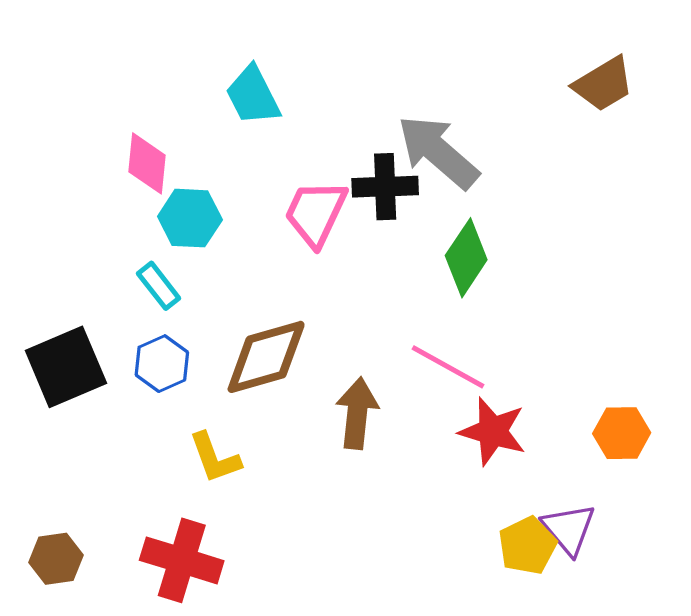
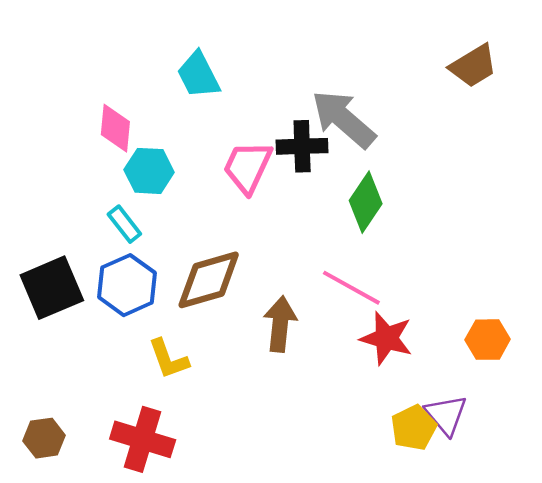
blue hexagon: (162, 364) -> (127, 285), size x1.4

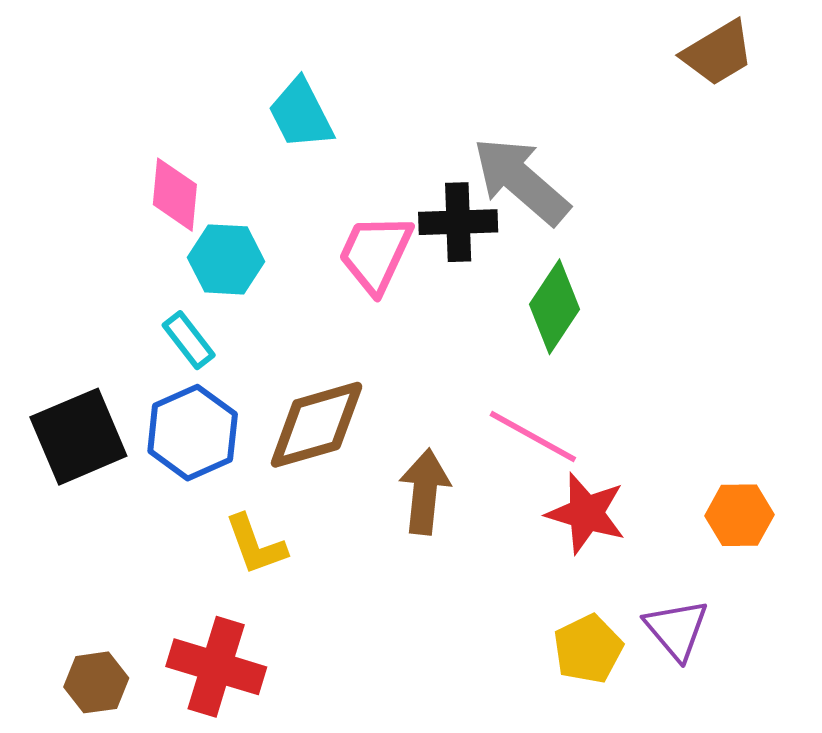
brown trapezoid: (473, 66) -> (718, 53), moved
yellow pentagon: (414, 428) -> (588, 649), moved
brown hexagon: (44, 438) -> (96, 682), moved

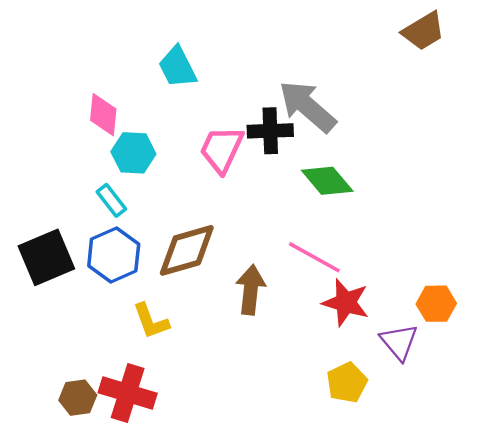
green diamond: (555, 307) -> (327, 181), turned -74
purple triangle: (677, 629) -> (399, 342), moved
brown hexagon: (96, 682) -> (78, 398), moved

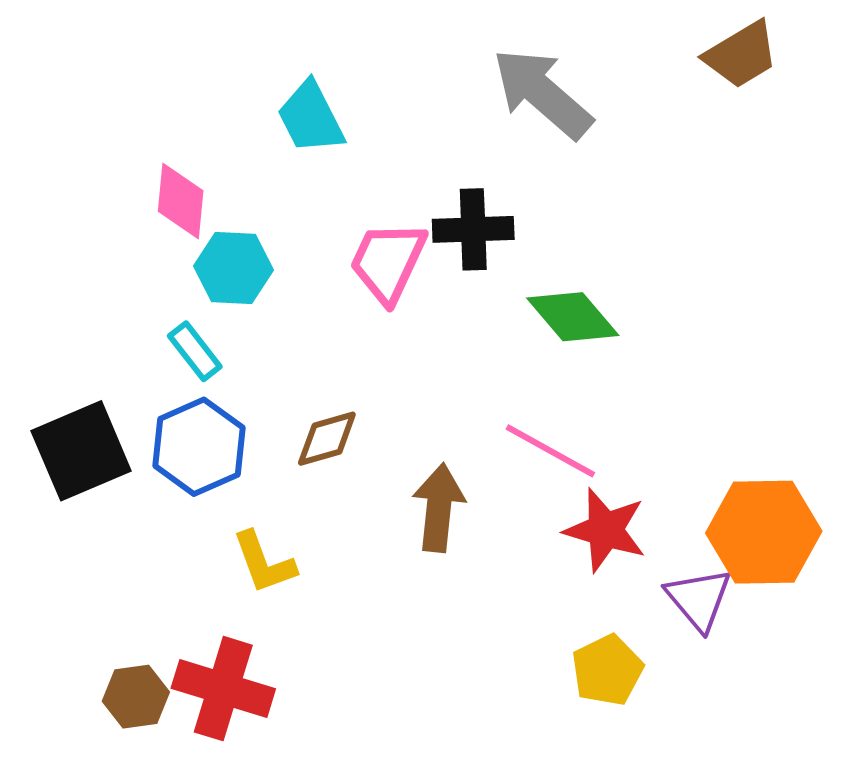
gray arrow: (307, 106) -> (542, 93), moved
brown diamond: (187, 250) -> (327, 439), size x0.6
orange hexagon: (436, 304) -> (764, 532), size x1.6

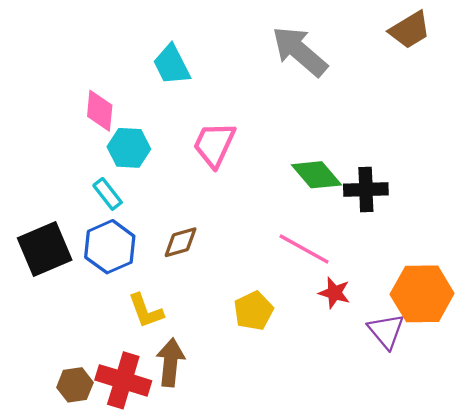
black cross: (473, 229) -> (366, 189), moved
brown arrow: (439, 508) -> (170, 362), moved
red star: (605, 530) -> (334, 293), size x0.7
yellow pentagon: (607, 670) -> (254, 311), moved

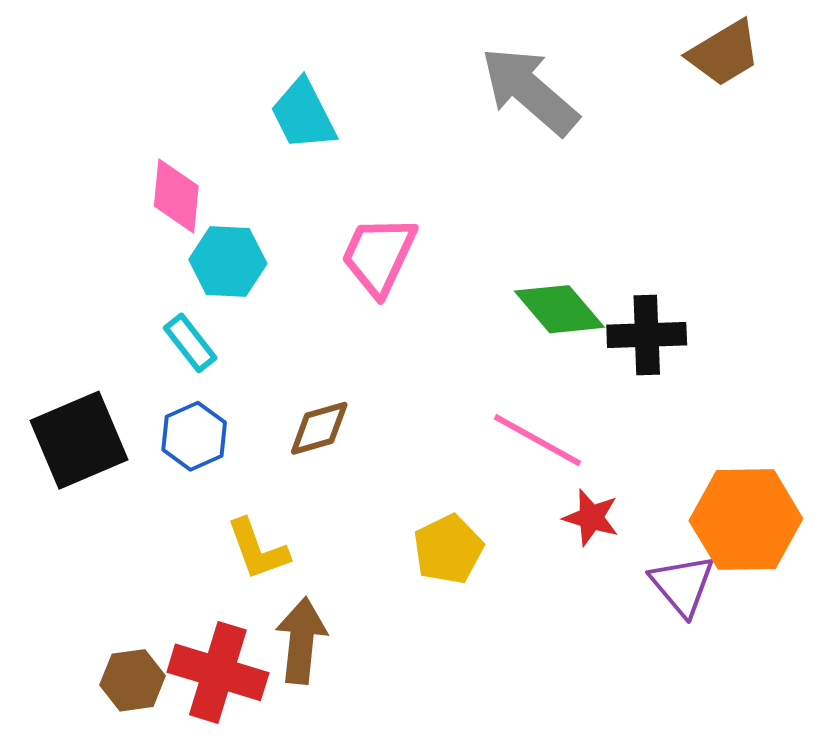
blue hexagon: (110, 247) -> (194, 436), size x0.7

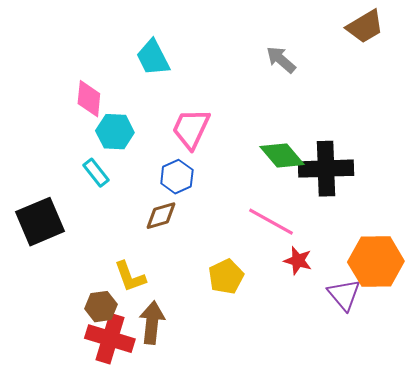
gray arrow: (530, 91) -> (281, 60), moved, size x0.6
black cross: (647, 335) -> (326, 169), size x1.4
blue hexagon: (194, 436) -> (177, 177), moved
brown hexagon: (133, 680) -> (101, 307), moved

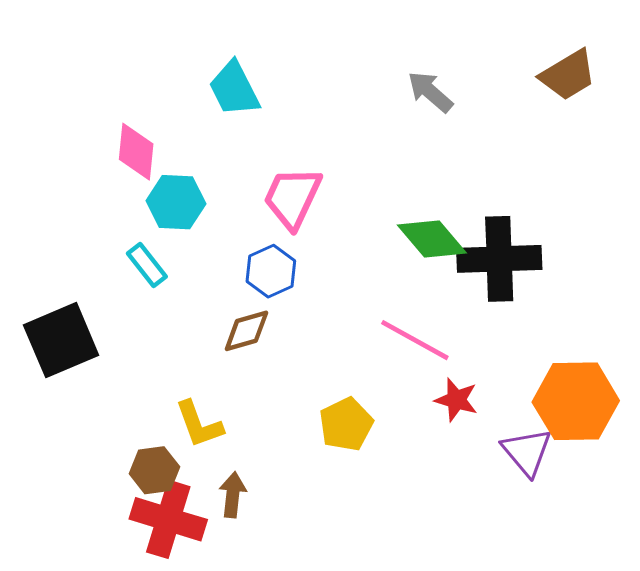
brown trapezoid: (365, 27) -> (568, 75), moved
brown arrow: (152, 323) -> (233, 495), size x0.7

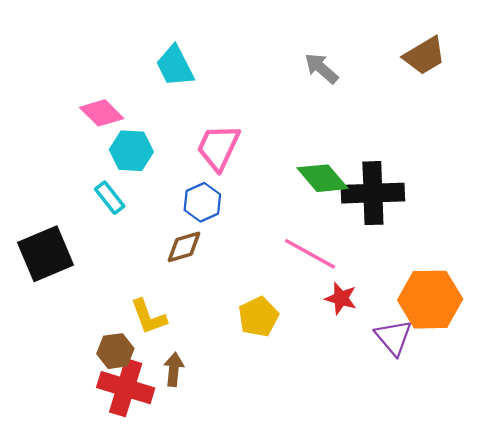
pink diamond: (136, 152) -> (102, 113), turned -51

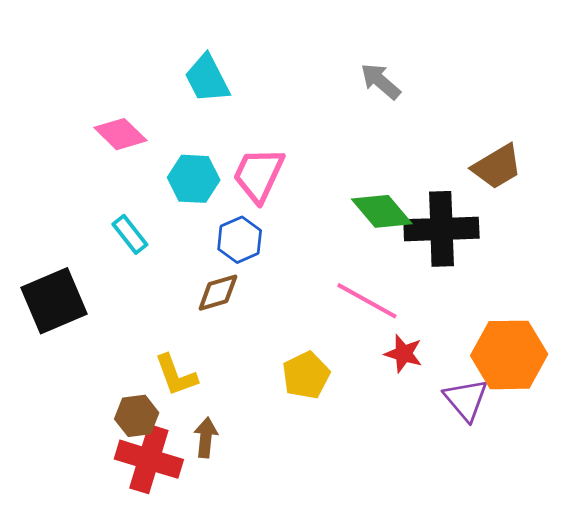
brown trapezoid: (424, 56) -> (497, 167), moved
cyan hexagon: (131, 151) -> (194, 179), moved

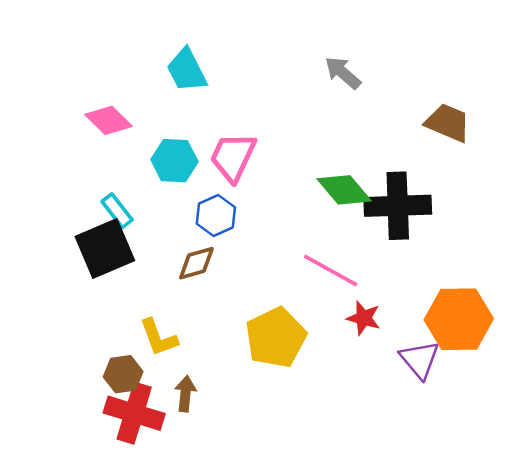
brown trapezoid: (497, 167) -> (448, 123), moved, turned -126
black square: (54, 301) -> (105, 248), moved
yellow pentagon: (306, 375) -> (276, 338), size x1.4

